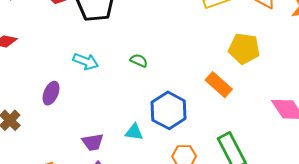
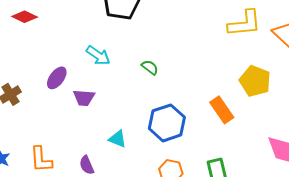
cyan triangle: (134, 132) -> (117, 139), moved
purple trapezoid: (93, 142) -> (84, 98), moved

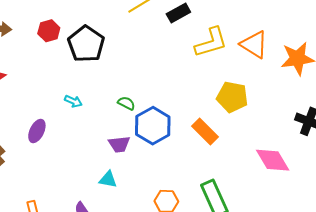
cyan arrow: (98, 55) -> (73, 101), size x0.7
purple trapezoid: (84, 98) -> (119, 144), moved
blue hexagon: (167, 123) -> (153, 126), moved

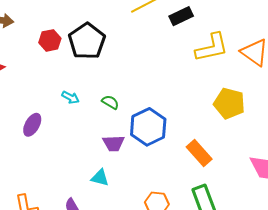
red hexagon: (49, 31) -> (50, 40), moved
green semicircle: (126, 103) -> (110, 102), moved
orange rectangle: (205, 131) -> (199, 153), moved

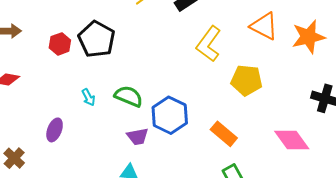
yellow L-shape: (212, 48) -> (209, 44), moved, turned 147
cyan arrow: (70, 97) -> (88, 97), turned 42
green semicircle: (110, 102) -> (129, 96), size x1.6

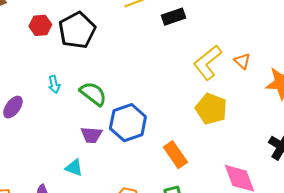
orange triangle: (264, 26) -> (242, 61), size x0.6
yellow L-shape: (209, 44) -> (208, 63), moved

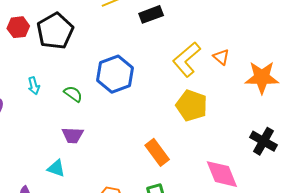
green semicircle: (93, 94) -> (73, 94), size x0.7
blue hexagon: (128, 123) -> (115, 74), moved

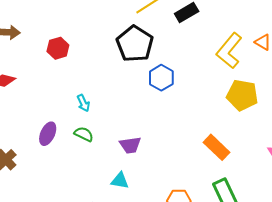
black pentagon: (55, 31) -> (135, 44), moved
blue hexagon: (115, 74) -> (161, 78), size x0.7
green semicircle: (73, 94) -> (84, 134), moved

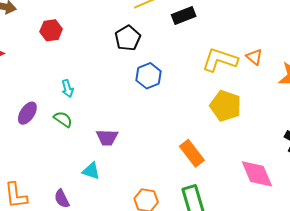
black pentagon: (135, 44) -> (128, 38), size x0.7
yellow L-shape: (229, 51) -> (220, 60), turned 60

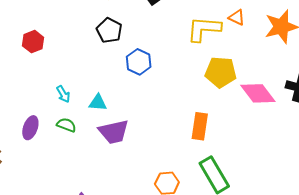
purple trapezoid: (107, 137) -> (114, 132), size x1.4
orange rectangle: (192, 153) -> (200, 126), turned 60
cyan triangle: (91, 171) -> (98, 103), moved
pink diamond: (257, 174) -> (258, 93), moved

